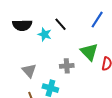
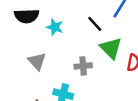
black line: (60, 24) -> (95, 24), moved
gray triangle: (29, 71) -> (37, 61), moved

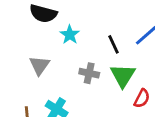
gray cross: (83, 66) -> (89, 73), moved

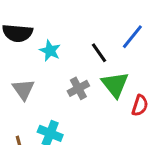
gray cross: (89, 73) -> (78, 88), turned -30

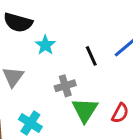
green triangle: (115, 85) -> (85, 110), moved

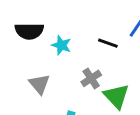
black line: (91, 56) -> (108, 43), turned -30

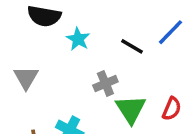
gray triangle: (39, 84) -> (26, 78), moved

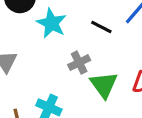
cyan star: (78, 39) -> (52, 23), size x1.4

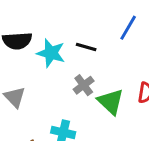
black line: (101, 27) -> (86, 47), moved

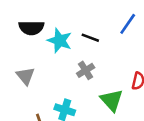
green triangle: (111, 102) -> (112, 100), moved

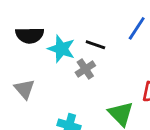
gray cross: (86, 70) -> (85, 69), moved

